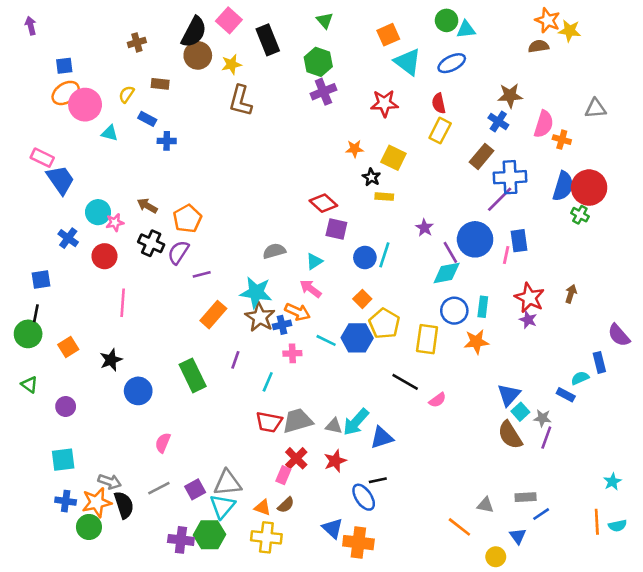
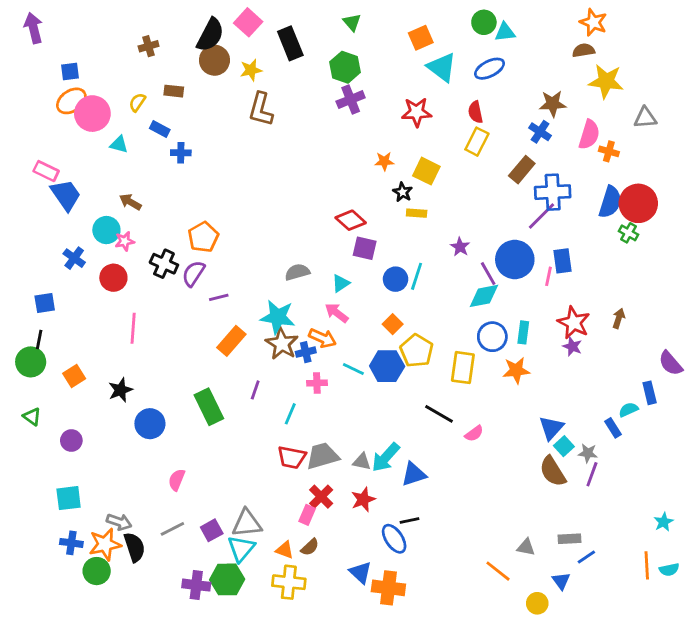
purple arrow: (31, 26) -> (33, 28), size x1.5
yellow star: (570, 31) -> (606, 81), moved, size x1.4
brown arrow: (147, 206) -> (130, 202), moved
blue rectangle: (566, 395) -> (613, 428), turned 30

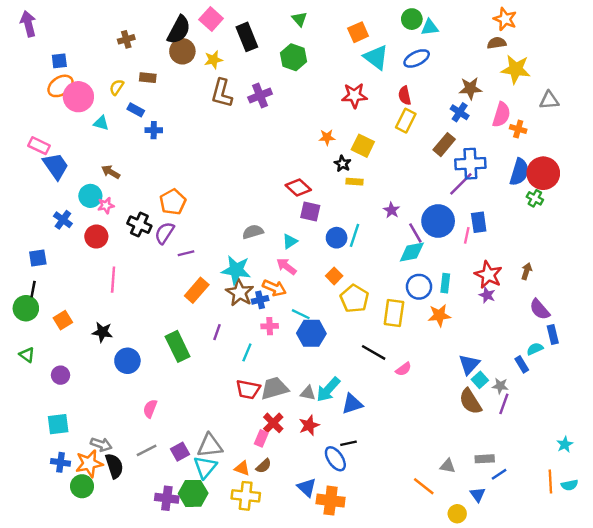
purple cross: (351, 100) -> (260, 96), moved
purple semicircle: (671, 363) -> (540, 309), moved
blue hexagon: (387, 366) -> (311, 333), moved
black star: (120, 390) -> (102, 332), turned 30

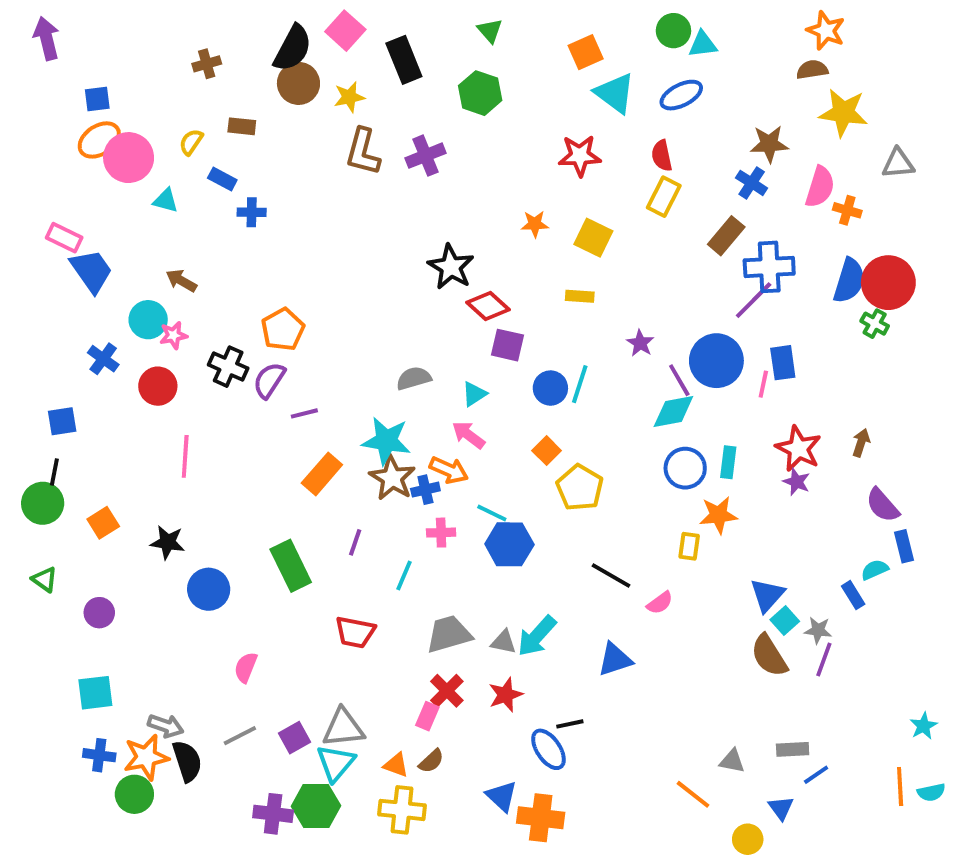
black star: (343, 164) -> (451, 267), moved, size x1.6
yellow rectangle: (394, 313) -> (689, 546), moved, size x0.6
red trapezoid: (248, 389) -> (355, 632), moved
blue triangle: (352, 404) -> (615, 660), moved

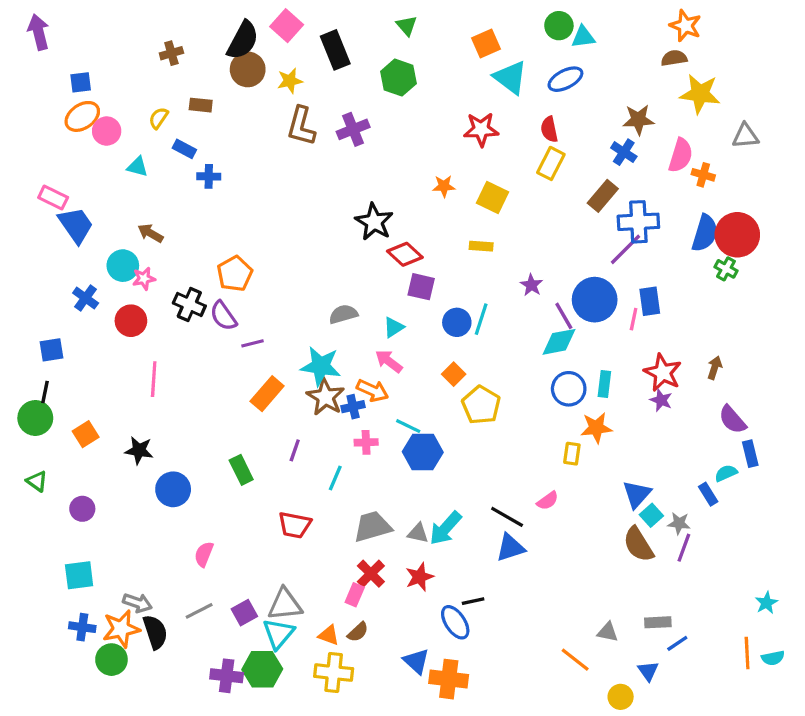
pink circle: (129, 158) -> (107, 131), size x0.7
purple semicircle: (269, 380) -> (223, 316), turned -68
green rectangle: (291, 566) -> (241, 470), size x0.7
black line: (611, 576) -> (507, 517), moved

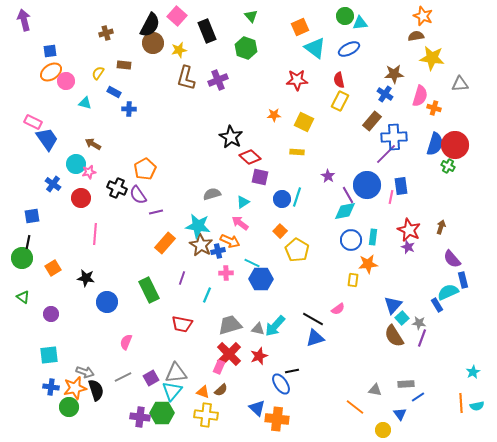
green rectangle: (241, 470) -> (149, 290), size x1.4
cyan semicircle: (726, 473) -> (448, 292), size x1.5
red cross: (371, 574) -> (229, 354), size x1.4

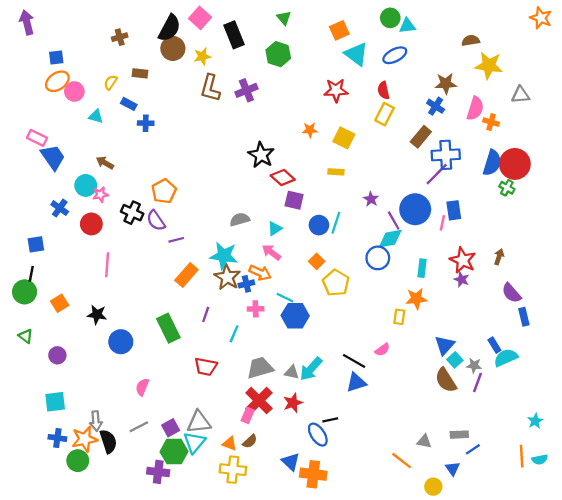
orange star: (423, 16) -> (541, 18), moved
blue circle: (351, 240) -> (378, 258), moved
cyan semicircle: (448, 292) -> (506, 358), moved
gray arrow: (85, 372) -> (96, 421), turned 66
green hexagon: (162, 413) -> (174, 452), moved

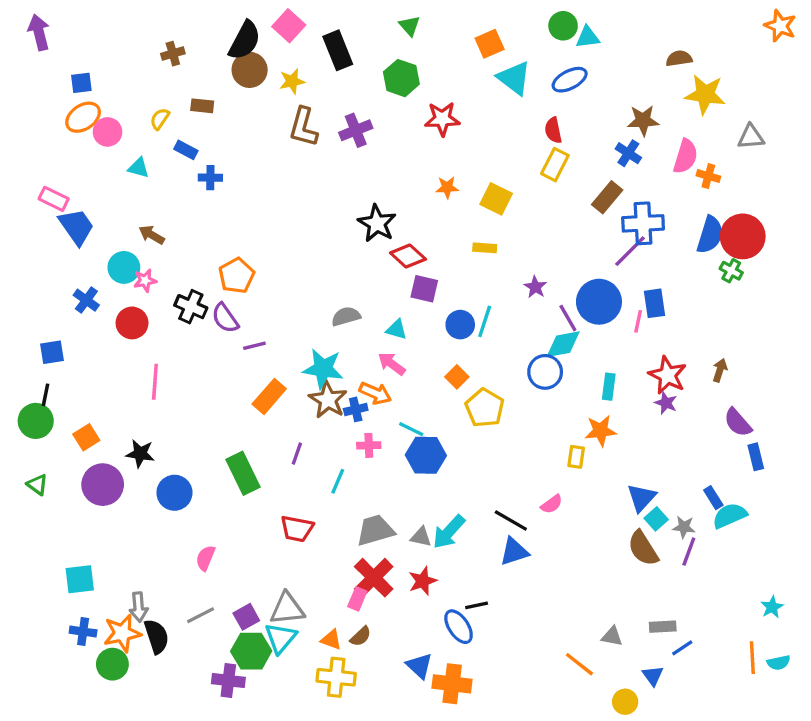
red star: (336, 90) -> (442, 119), moved
cyan triangle: (275, 228) -> (397, 329), turned 49
purple circle: (57, 355) -> (103, 485), moved, size x1.6

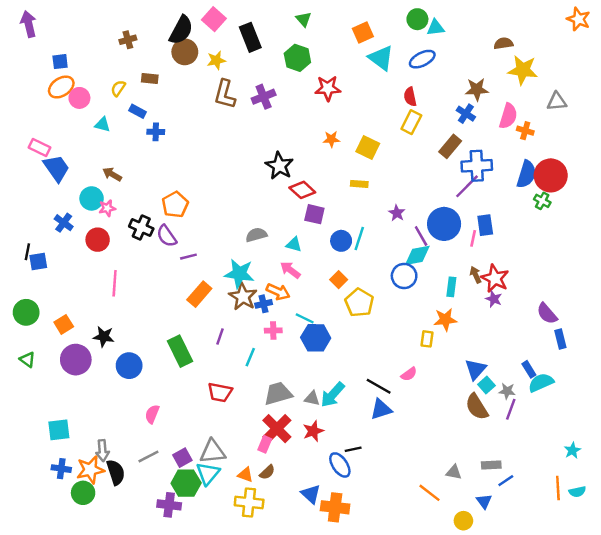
brown arrow: (720, 370) -> (476, 275), moved, turned -42
black line: (45, 395) -> (27, 252), moved

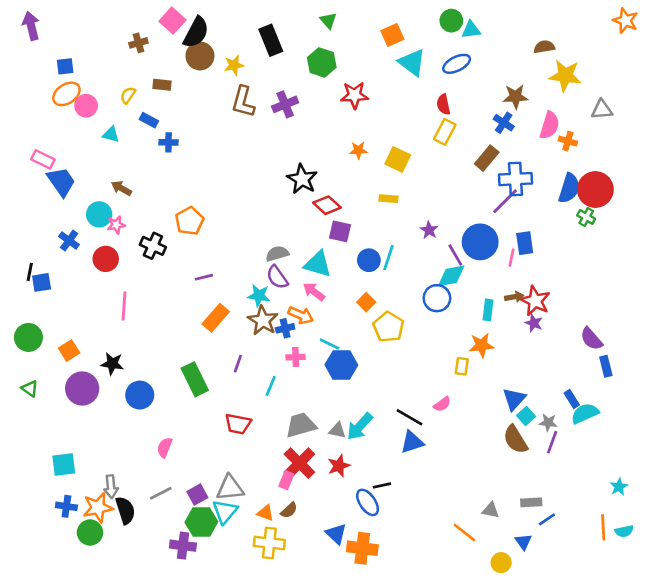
pink square: (214, 19) -> (172, 21), moved
purple semicircle: (167, 236) -> (277, 277), moved
cyan triangle: (294, 244) -> (318, 264), size x1.6
cyan star: (239, 274) -> (259, 296), size x0.7
brown arrow: (476, 275) -> (514, 297), turned 105

